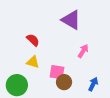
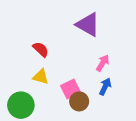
pink square: (57, 72) -> (70, 89), turned -35
blue arrow: (93, 84) -> (105, 87), moved

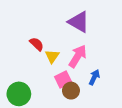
pink arrow: (103, 63) -> (78, 56), moved, size x1.5
yellow triangle: (41, 77) -> (52, 56), moved, turned 48

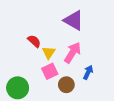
pink square: (63, 80) -> (50, 71), moved

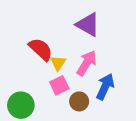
red semicircle: (34, 41) -> (41, 49), size x1.5
blue arrow: (88, 72) -> (105, 87), size x1.5

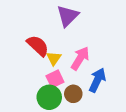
purple triangle: (88, 25) -> (68, 16), moved, turned 45
green circle: (21, 105) -> (49, 97), moved

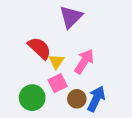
blue arrow: (97, 80) -> (96, 99), moved
green circle: (49, 97) -> (32, 98), moved

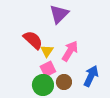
green circle: (32, 98) -> (43, 85), moved
blue arrow: (96, 99) -> (91, 76), moved

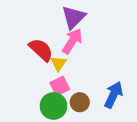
pink arrow: (70, 51) -> (72, 41), moved

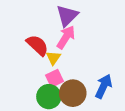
brown circle: (80, 102) -> (73, 93), size x1.5

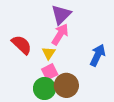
red semicircle: (37, 45) -> (22, 45), moved
blue arrow: (104, 86) -> (98, 55), moved

